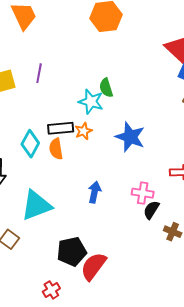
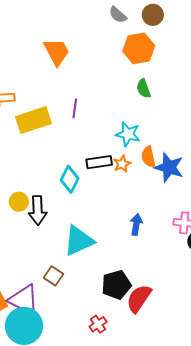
green semicircle: (106, 88) -> (143, 89), moved
orange semicircle: (56, 149) -> (148, 157), moved

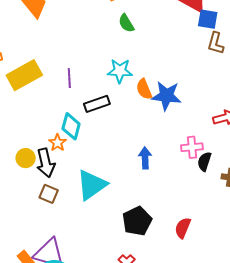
purple line: (75, 108) -> (69, 78), moved
orange star: (122, 164) -> (58, 143), moved
brown square: (54, 276) -> (49, 194), moved
red semicircle: (139, 299) -> (183, 228), moved, size x0.7

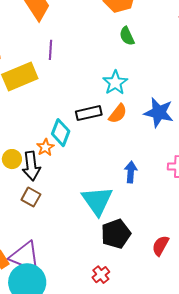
cyan star: (120, 71) -> (115, 83), turned 30
purple line: (69, 78) -> (50, 50), moved
orange semicircle: (144, 89) -> (118, 114), moved, turned -125
cyan triangle: (92, 185) -> (97, 201), moved, turned -36

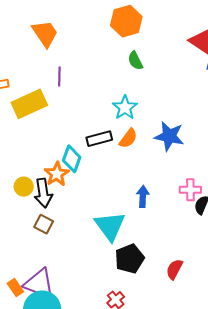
orange star: (45, 147) -> (57, 174), size x1.4

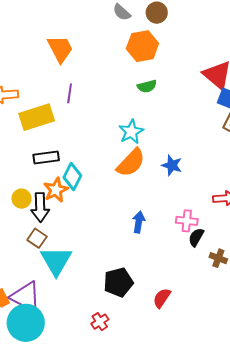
green semicircle: (135, 61) -> (147, 86), turned -84
blue star: (169, 136) -> (172, 165), size x0.7
orange semicircle: (128, 138) -> (131, 163), size x1.5
black rectangle: (99, 139) -> (46, 157), moved
cyan triangle: (110, 226) -> (56, 261), moved

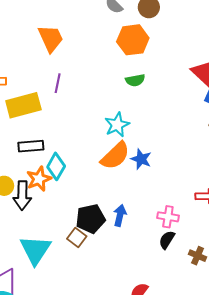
blue star: (172, 165) -> (141, 159), moved
black semicircle: (196, 237) -> (167, 240), moved
brown square: (37, 238) -> (77, 238), moved
black pentagon: (118, 282) -> (90, 219), moved

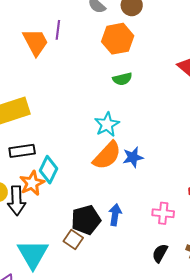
purple line: (58, 83) -> (58, 30), moved
blue star: (141, 159) -> (133, 157), turned -30
black semicircle: (167, 240) -> (160, 253), moved

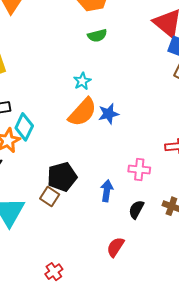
cyan star: (107, 124) -> (82, 81), size x0.7
blue arrow: (115, 215) -> (107, 191), moved

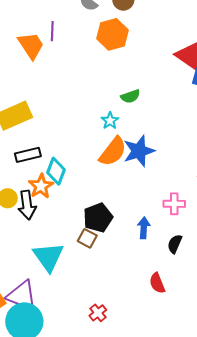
green semicircle: (97, 36) -> (130, 96), moved
blue star: (108, 114) -> (139, 151), size x1.5
red semicircle: (115, 247) -> (157, 283), turned -50

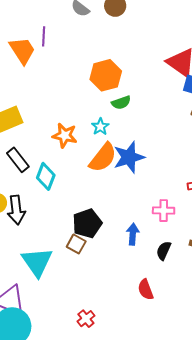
orange hexagon: (112, 34) -> (106, 75), moved
black rectangle: (28, 155) -> (18, 160), turned 65
orange star: (41, 186) -> (65, 135), moved, turned -30

